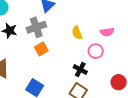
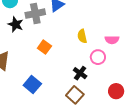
gray cross: (36, 27) -> (35, 14), moved
orange square: (41, 49) -> (44, 47), turned -32

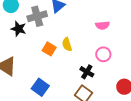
yellow semicircle: (82, 36) -> (67, 44), moved
pink semicircle: (112, 40) -> (102, 25), moved

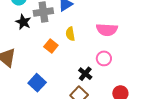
pink semicircle: (102, 25) -> (107, 30), size x1.5
yellow semicircle: (67, 44) -> (70, 34), moved

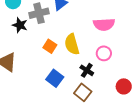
yellow semicircle: (70, 34) -> (72, 44), moved, size x1.5
blue square: (37, 83) -> (55, 78), moved

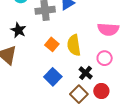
black star: (20, 25) -> (18, 30), moved
red circle: (124, 86) -> (101, 91), moved

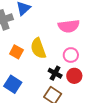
blue square: (53, 77) -> (13, 84), moved
red circle: (101, 91) -> (74, 76), moved

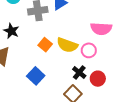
yellow semicircle: (38, 48) -> (67, 45), turned -60
pink circle: (71, 55) -> (89, 50), moved

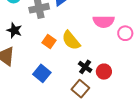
yellow semicircle: (67, 45) -> (71, 40), turned 35
pink circle: (89, 50) -> (125, 33), moved

